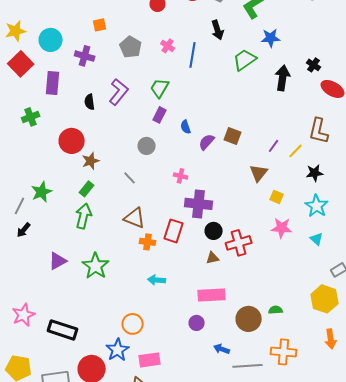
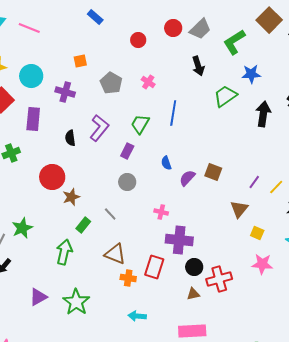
blue line: (193, 55) -> (173, 113), moved
purple rectangle: (160, 115) -> (127, 151), moved
green rectangle: (87, 189) -> (83, 225), moved

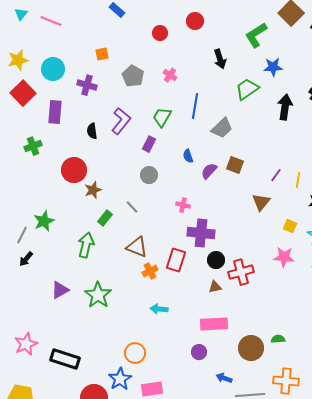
gray trapezoid: (200, 29) -> (222, 128), moved
yellow line: (276, 187) -> (298, 180), turned -35
yellow square: (257, 233) -> (290, 226), moved
orange cross: (128, 278) -> (150, 271), turned -35

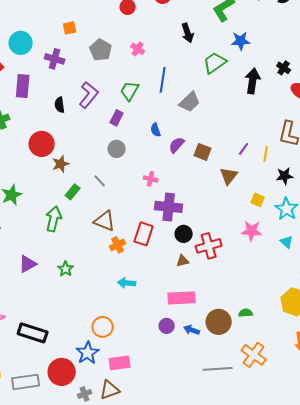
brown square: (235, 165) -> (203, 152), moved
green star: (98, 295) -> (66, 269), size x0.6
blue arrow: (224, 378) -> (192, 330), moved
orange cross: (286, 381) -> (254, 355), turned 30

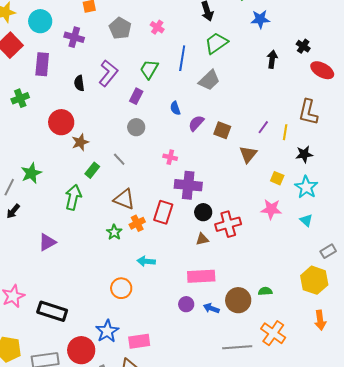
green trapezoid: (215, 63) -> (216, 43), moved
black arrow: (253, 81) -> (272, 59), size x0.7
green star: (66, 269) -> (114, 232), moved
orange circle: (103, 327) -> (121, 288), moved

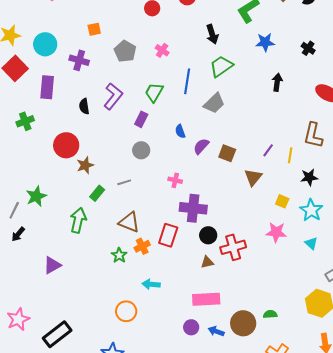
black cross: (303, 46) -> (308, 48), moved
gray line: (119, 159) -> (124, 182), turned -64
black rectangle: (52, 311) -> (57, 334), turned -56

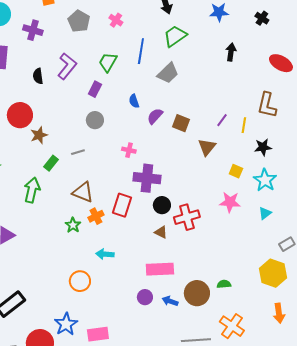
cyan triangle: (311, 243) -> (265, 213), turned 40
brown triangle: (207, 262) -> (161, 232), turned 40

